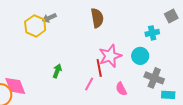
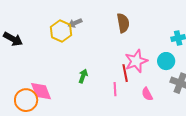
pink line: (89, 84) -> (115, 89), turned -32

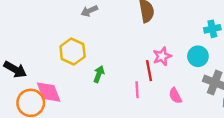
yellow hexagon: (61, 31) -> (73, 51), moved
black arrow: (13, 39) -> (15, 69), moved
pink star: (136, 61) -> (162, 56), size x0.7

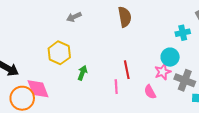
pink star: (162, 56) -> (163, 72), moved

